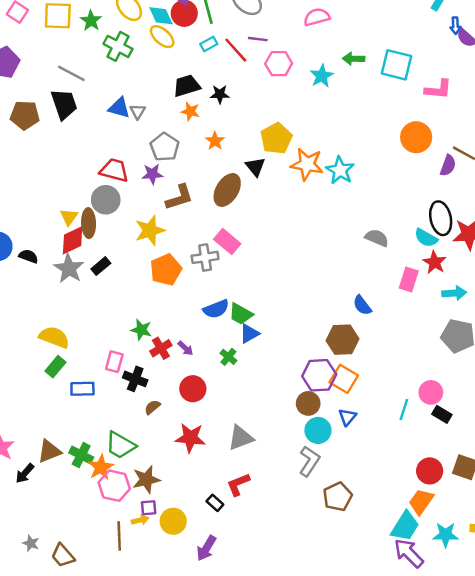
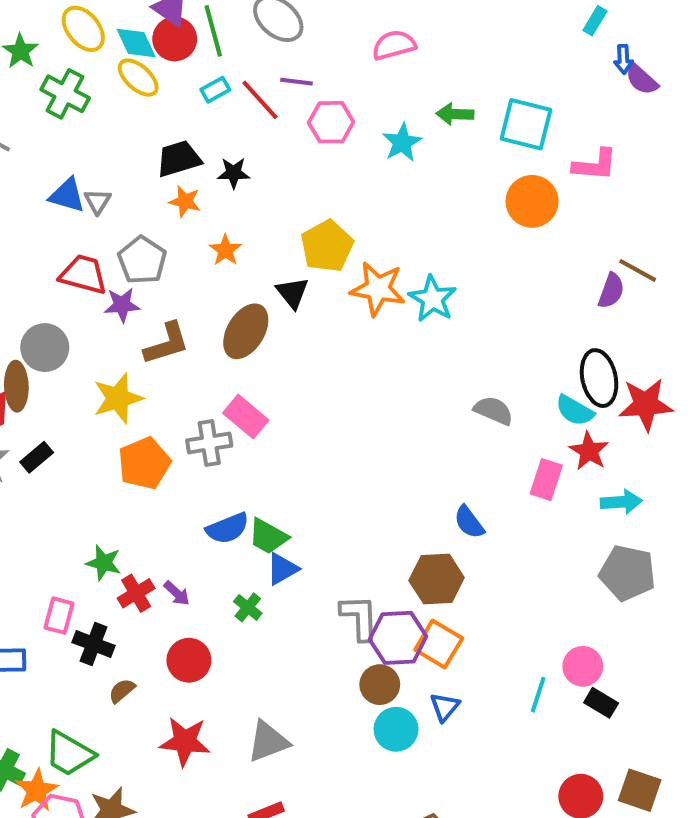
orange circle: (416, 137) -> (532, 201), moved
red trapezoid: (114, 170) -> (83, 274), moved
gray L-shape: (309, 461) -> (359, 618), moved, turned -36

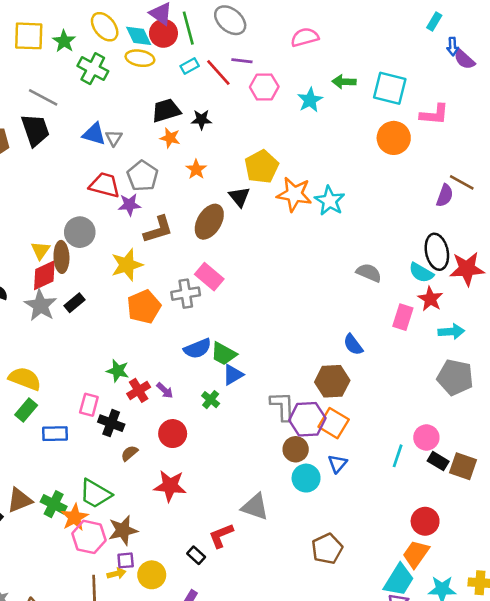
yellow ellipse: (138, 78) -> (140, 58), turned -32
gray triangle: (268, 741) -> (255, 507), moved, turned 40
brown square: (640, 790) -> (463, 466), moved

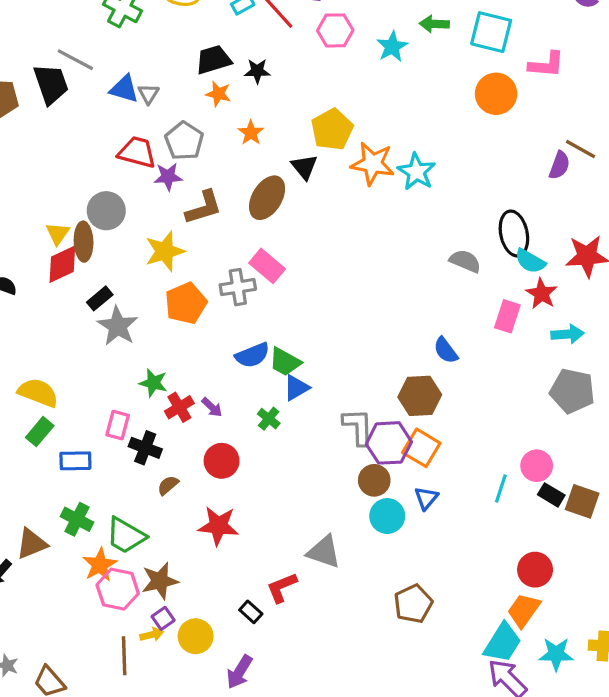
gray line: (43, 97) -> (75, 60), moved
black ellipse: (437, 252) -> (514, 233), moved
gray star: (41, 305) -> (118, 326), moved
green cross: (54, 504) -> (77, 519), moved
purple square: (126, 560) -> (163, 618), turned -30

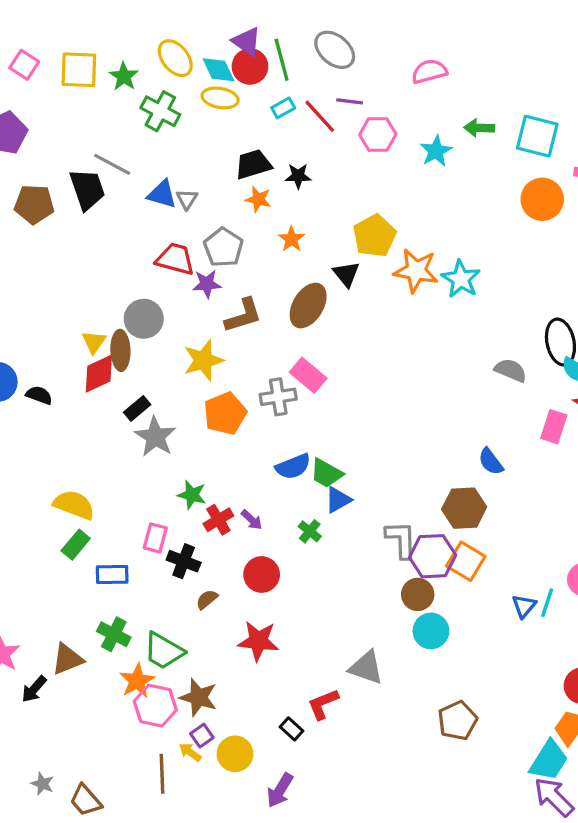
blue triangle: (426, 498) -> (524, 606), moved
brown star: (160, 581) -> (199, 697), turned 30
yellow arrow: (152, 635) -> (190, 752), turned -130

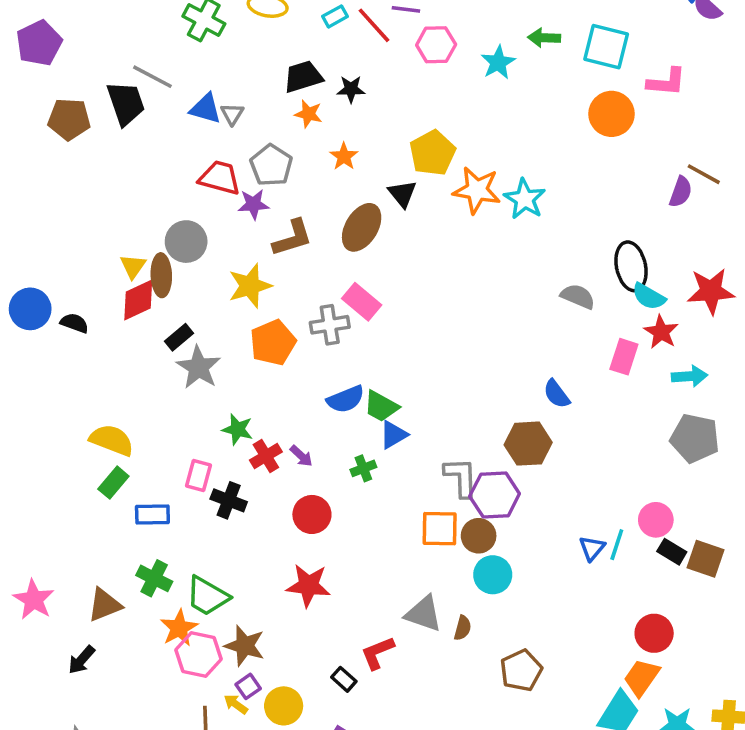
green cross: (310, 531) -> (363, 468), turned 30
orange square: (466, 561) -> (440, 529), moved, turned -30
brown semicircle: (207, 599) -> (463, 628), moved, turned 145
black arrow: (34, 689) -> (82, 660), moved

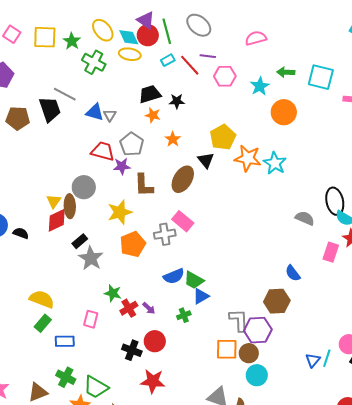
orange circle: (612, 114) -> (284, 112), moved
brown L-shape: (292, 238) -> (144, 185), turned 105
black cross: (229, 500) -> (132, 350), moved

